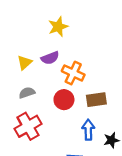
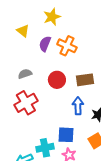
purple semicircle: (50, 58) -> (45, 44), turned 133
yellow triangle: (25, 63) -> (23, 31), moved, turned -40
orange cross: (73, 73) -> (67, 46), moved

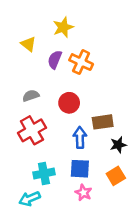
brown rectangle: (85, 80) -> (103, 122), moved
blue arrow: (78, 106) -> (80, 138), moved
cyan cross: (45, 148) -> (44, 173), moved

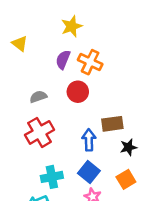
yellow triangle: (28, 44) -> (20, 44), moved
red circle: (69, 103) -> (78, 92), moved
blue square: (80, 169) -> (89, 172), turned 36

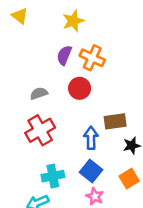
yellow triangle: (20, 44) -> (20, 16), moved

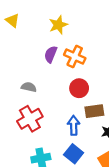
red circle: (80, 88) -> (79, 88), moved
gray semicircle: (39, 93) -> (29, 87), turned 32

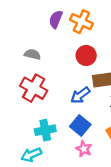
red cross: (30, 119) -> (34, 88), turned -30
blue arrow: (74, 125) -> (80, 95), turned -126

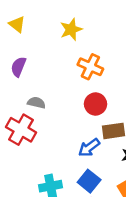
purple semicircle: (56, 19) -> (18, 67), moved
red cross: (34, 88) -> (21, 130), moved

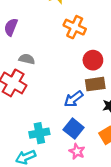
red circle: (96, 104) -> (93, 60), moved

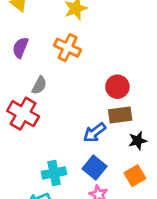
orange cross: (75, 27) -> (68, 48), moved
gray semicircle: (27, 59) -> (39, 85), turned 105

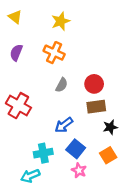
gray semicircle: (39, 85) -> (62, 85), moved
blue arrow: (94, 133) -> (64, 125), moved

